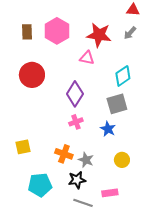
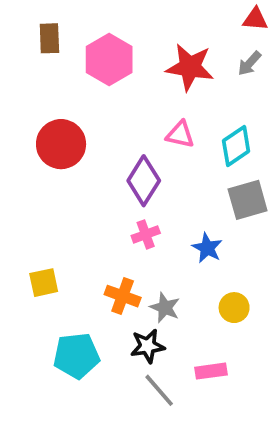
brown rectangle: (27, 32) -> (49, 38), moved
pink triangle: (87, 58) -> (180, 134), moved
gray square: (117, 104) -> (248, 200), moved
gray line: (83, 203) -> (159, 390), turned 30

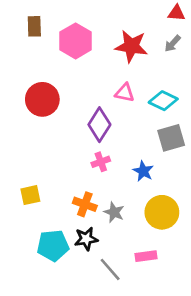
cyan diamond: (236, 146) -> (163, 101), turned 60
yellow circle: (234, 308) -> (162, 212), size x1.6
black star: (148, 346) -> (86, 239), moved

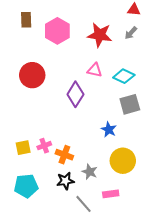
pink cross: (101, 162) -> (44, 146), moved
gray star: (114, 212) -> (90, 172), moved
cyan pentagon: (53, 245) -> (26, 186), moved

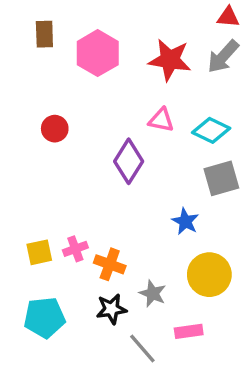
gray arrow: (131, 33) -> (223, 56), size x1.5
red circle: (32, 75) -> (55, 129), size x0.6

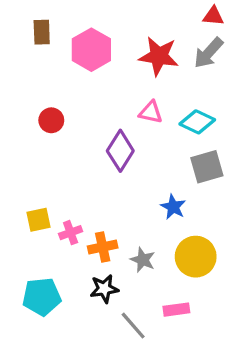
yellow square: (39, 252) -> (38, 220), moved
orange cross: (110, 264) -> (103, 247), turned -32
gray star: (153, 294) -> (143, 260), moved

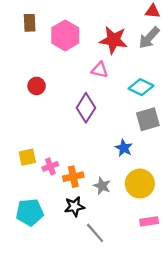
pink triangle: (151, 112) -> (100, 70), moved
pink rectangle: (176, 310) -> (149, 221), moved

